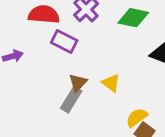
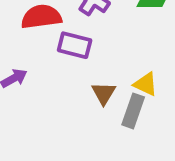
gray rectangle: (71, 100) -> (133, 111), moved

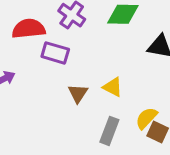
gray rectangle: (133, 111) -> (109, 131), moved

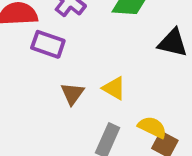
yellow semicircle: (146, 118) -> (152, 127), turned 70

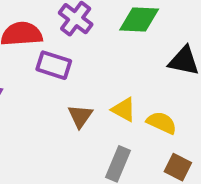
yellow semicircle: (152, 127) -> (162, 123), moved

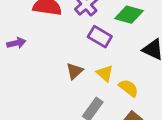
purple rectangle: (54, 65) -> (100, 37), moved

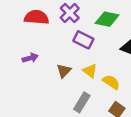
purple arrow: (16, 43) -> (30, 58), moved

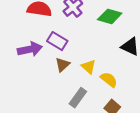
purple rectangle: (83, 40) -> (57, 41), moved
purple arrow: (30, 58) -> (30, 49), size x1.5

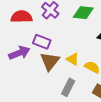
brown triangle: (62, 65) -> (50, 61), size x1.5

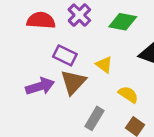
purple arrow: (19, 53) -> (40, 86), moved
yellow triangle: (73, 59) -> (104, 65), moved

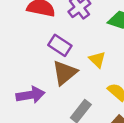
purple arrow: (40, 86) -> (31, 95), moved

